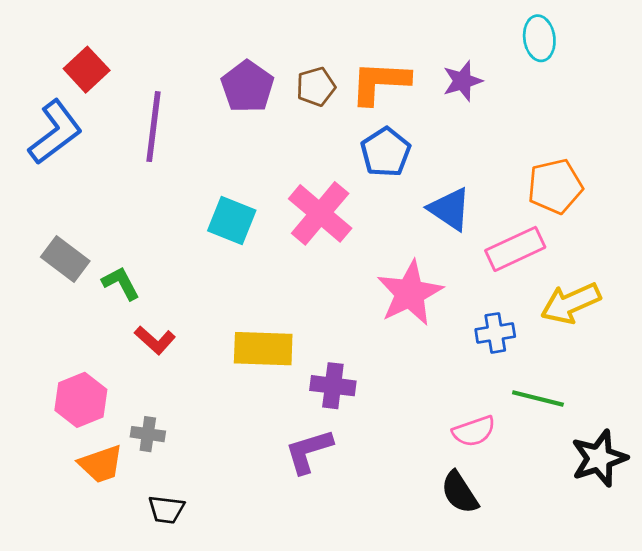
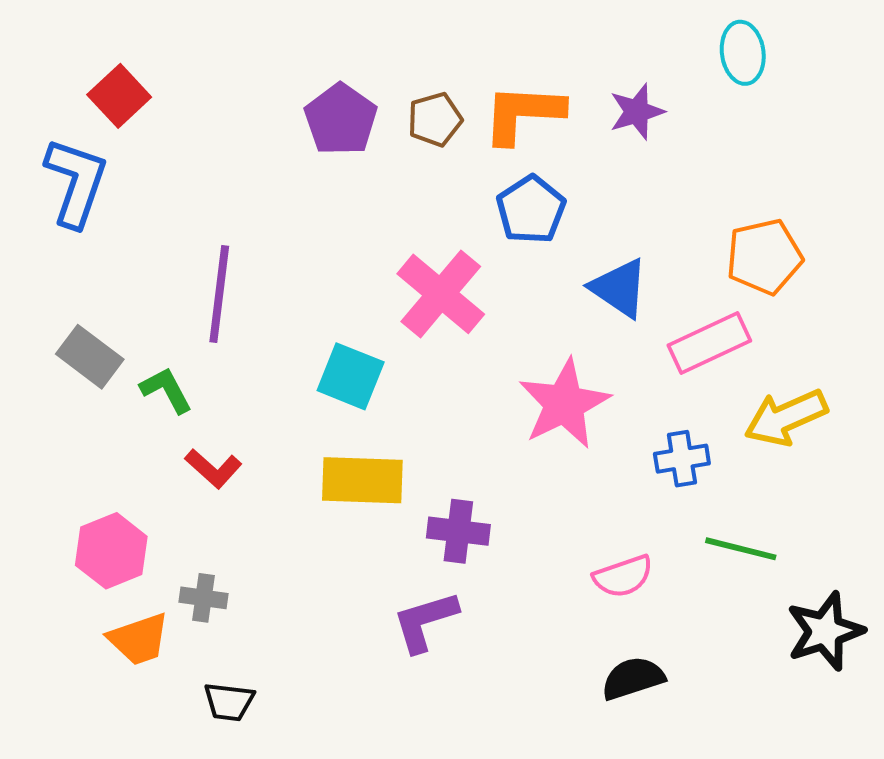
purple line: (154, 127) -> (219, 294), moved
blue L-shape: (55, 132) -> (76, 182), turned -34
cyan square: (232, 220) -> (351, 376), moved
pink semicircle: (474, 431) -> (623, 576), moved
black semicircle: (460, 492) -> (633, 678), turned 105

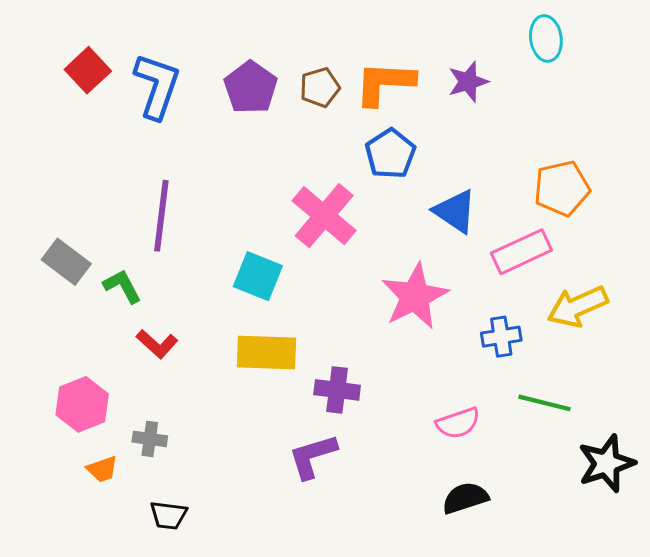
blue L-shape: (76, 182) -> (157, 86), moved
orange trapezoid: (139, 639) -> (102, 469), size x0.7

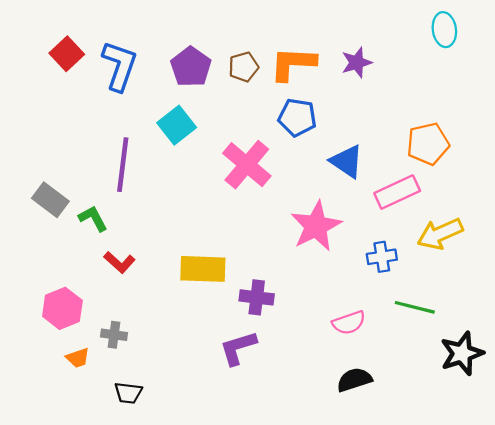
cyan ellipse: (546, 38) -> (444, 30), moved
blue pentagon: (390, 154) -> (297, 117), turned -30
cyan square: (258, 276) -> (177, 125), moved, turned 30

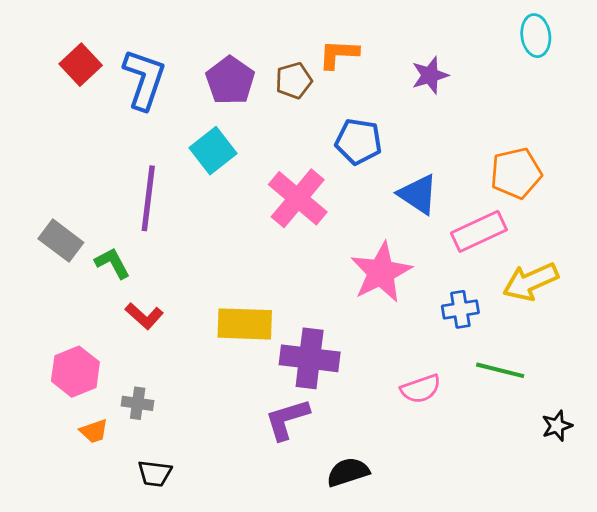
orange L-shape: (293, 64) -> (339, 54), moved, size x0.7
purple cross: (257, 297) -> (310, 358), size x1.4
black star: (462, 353) -> (557, 426), size x0.6
black semicircle: (354, 380) -> (348, 472), moved

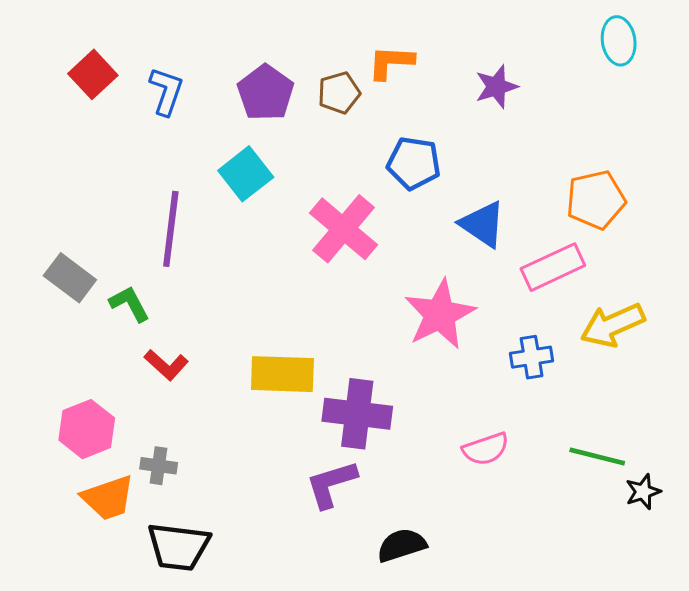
blue L-shape: (144, 79) -> (166, 91), size x0.7
green line: (500, 370) -> (597, 457), moved
orange trapezoid: (94, 431) -> (108, 498), size x1.6
black trapezoid: (155, 473) -> (178, 547), size x1.6

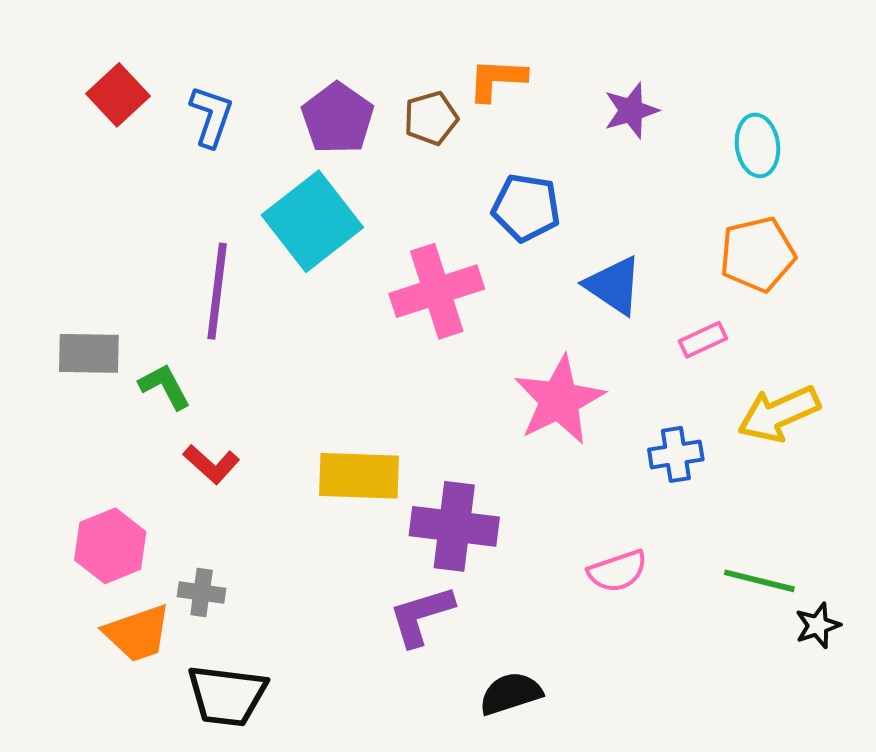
cyan ellipse: (619, 41) -> (757, 145), moved
cyan square: (246, 174) -> (312, 221), size x1.4
pink cross: (344, 229) -> (437, 291), turned 32
pink rectangle: (553, 267) -> (703, 340), size x0.6
gray rectangle: (70, 278) -> (89, 353), turned -36

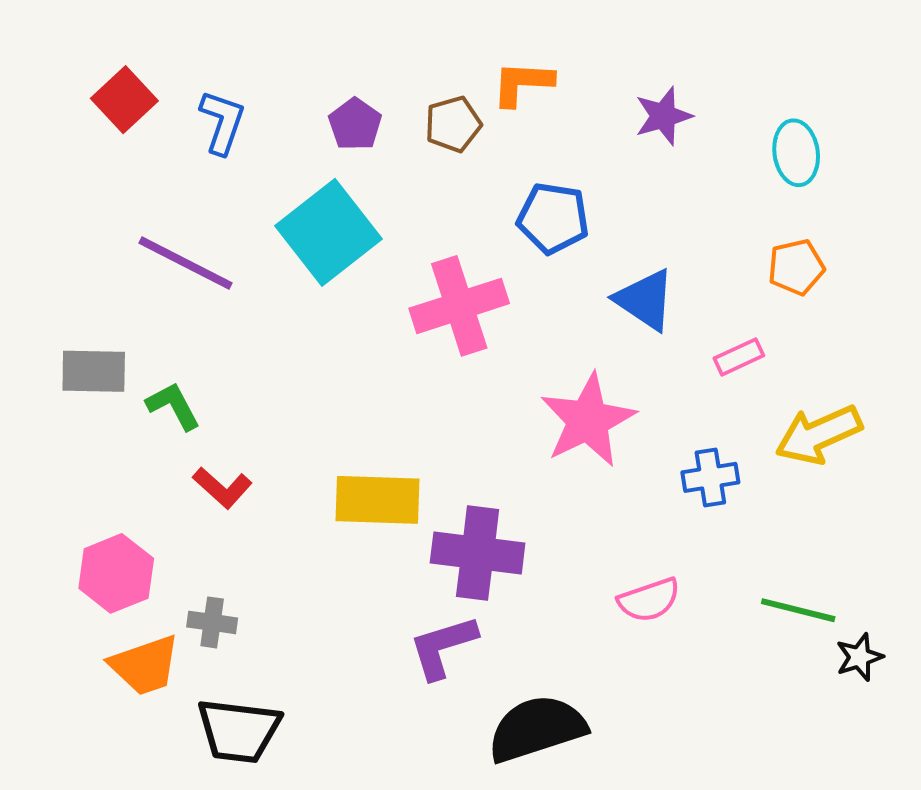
purple pentagon: (338, 118) -> (355, 124), size x0.7
orange pentagon: (757, 254) -> (796, 267), size x0.7
purple line: (217, 291) -> (186, 263), moved, turned -70
black semicircle: (511, 694) -> (537, 729), size x1.5

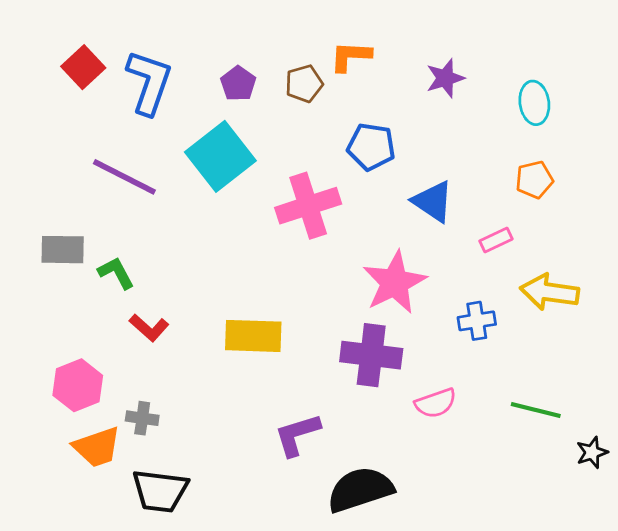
blue L-shape: (222, 122) -> (149, 82), size x1.5
yellow arrow: (819, 435) -> (549, 292), turned 32
purple cross: (478, 553) -> (371, 355), moved
black star: (859, 657) -> (592, 452), moved

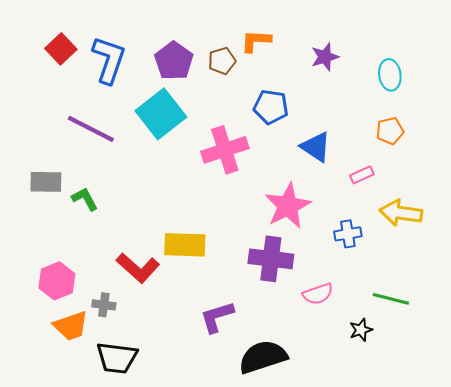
purple pentagon: (238, 84) -> (174, 61), size x1.5
red L-shape: (149, 328) -> (138, 268), moved, size x1.5
black star: (592, 452) -> (361, 330), moved

